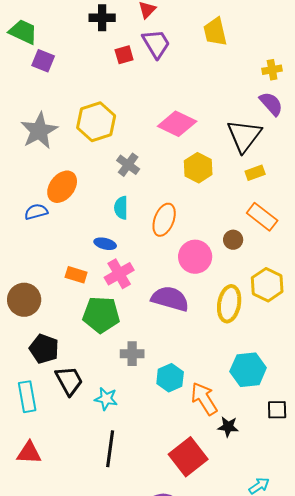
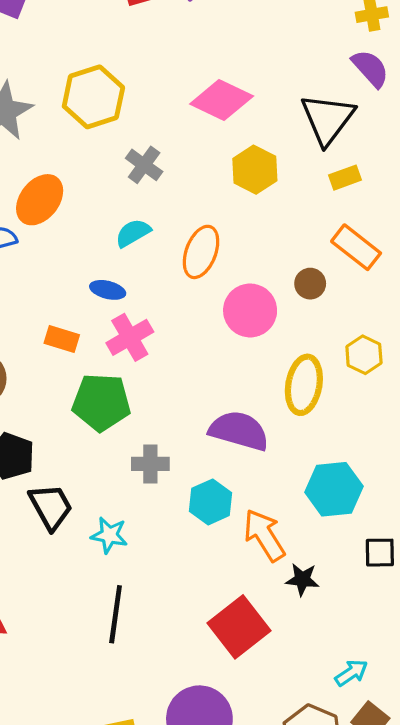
cyan semicircle: (121, 208) -> (133, 233), turned 60
yellow hexagon: (267, 285) -> (364, 355), size x0.7
purple semicircle: (170, 299) -> (239, 431), moved

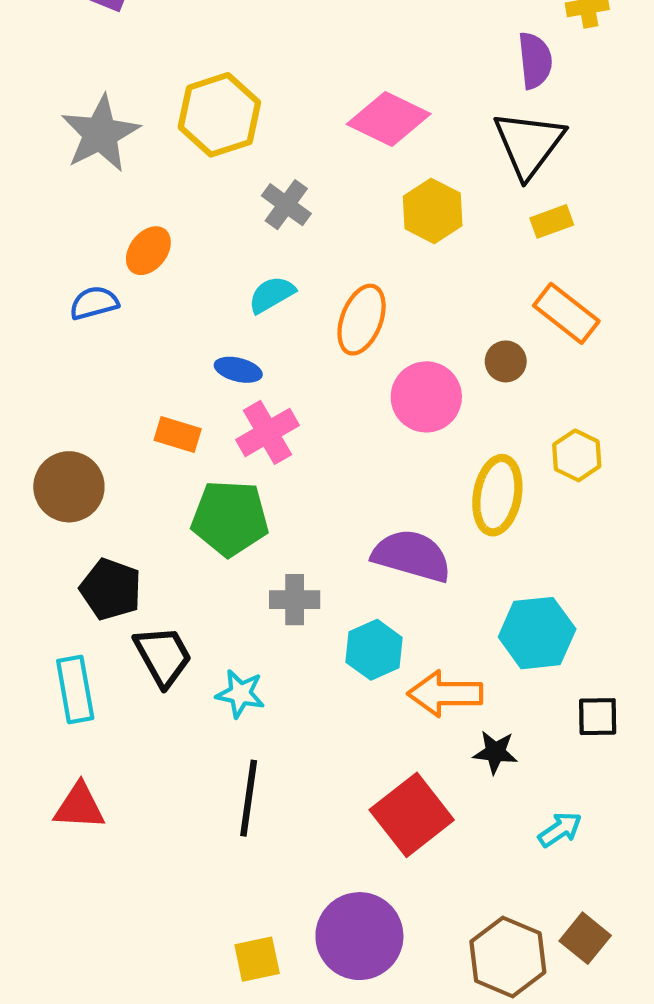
purple semicircle: (370, 68) -> (535, 60), moved, turned 36
orange ellipse: (40, 200) -> (148, 251), size x0.7
orange arrow: (264, 535) -> (445, 694), turned -58
cyan arrow: (351, 673) -> (560, 829), moved

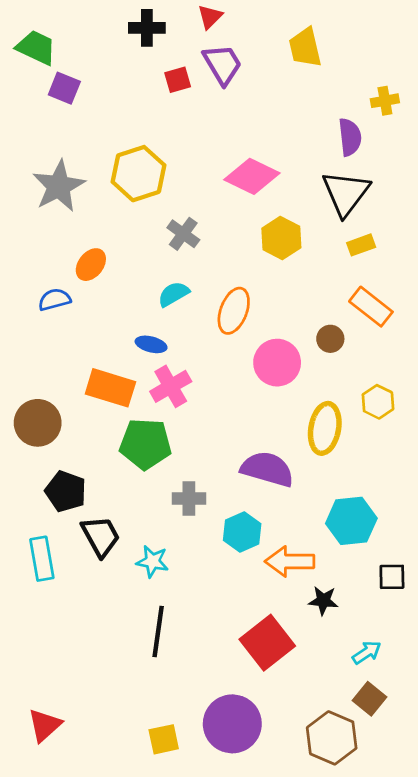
orange rectangle: (178, 435) -> (110, 388), size x1.6
red triangle: (79, 807) -> (45, 725), moved, turned -45
brown square: (585, 938) -> (370, 699), moved

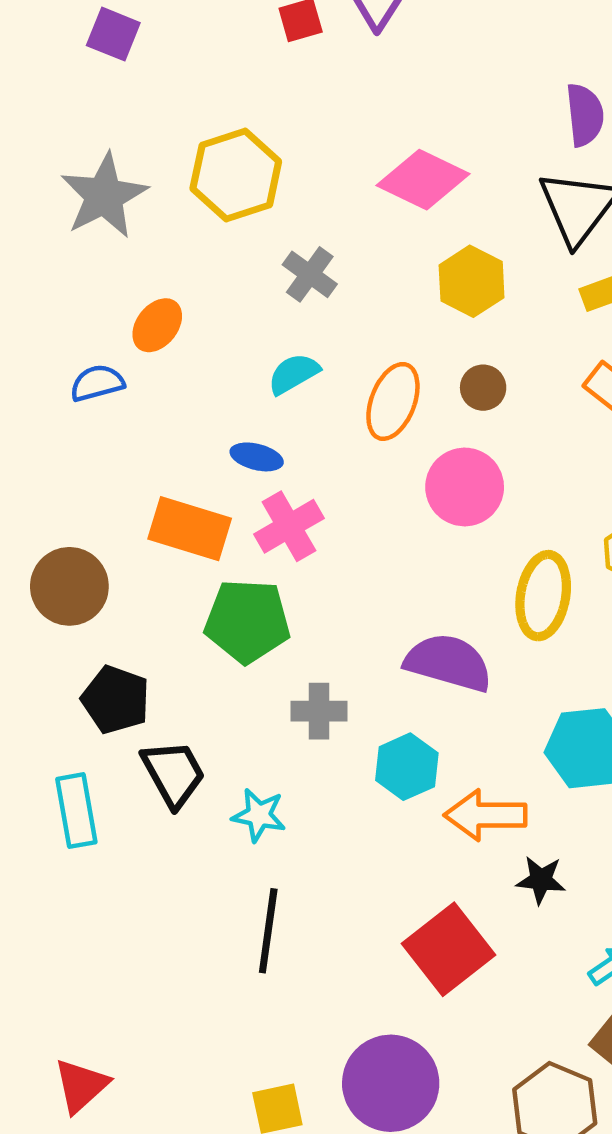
brown circle: (330, 339) -> (483, 388), moved

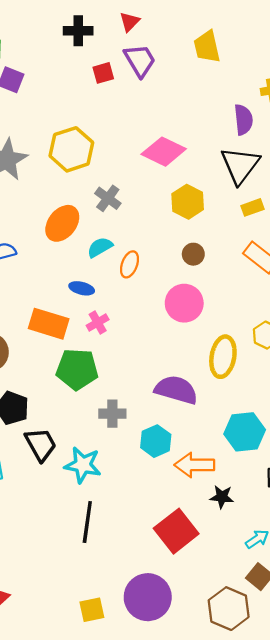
orange ellipse: (157, 325) -> (62, 223), moved, size x1.4
orange ellipse: (393, 401) -> (129, 264), moved, size x0.7
pink cross: (289, 526) -> (98, 323), size x0.7
cyan star: (259, 815) -> (83, 465), size x1.4

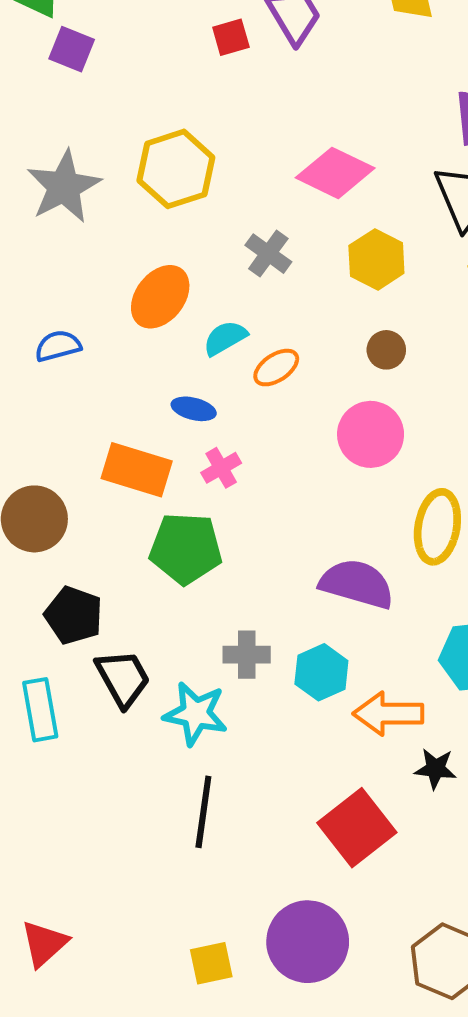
gray cross: (108, 198) -> (268, 254), moved
orange ellipse: (129, 264) -> (276, 368), turned 35
gray cross: (112, 414) -> (247, 655), moved

